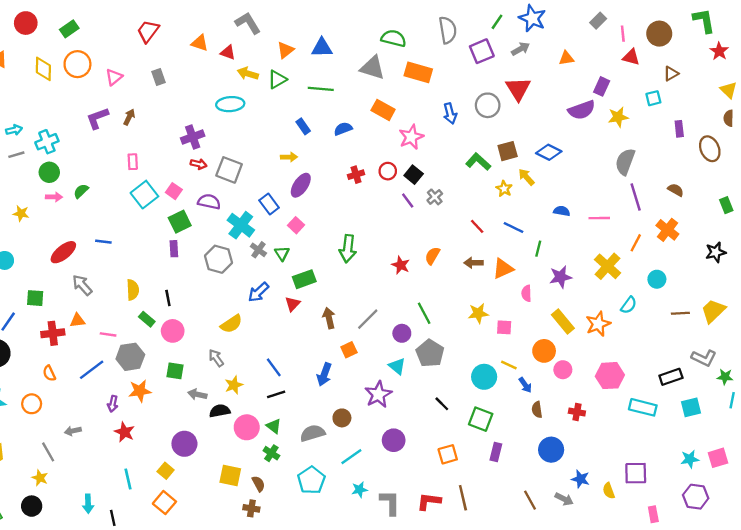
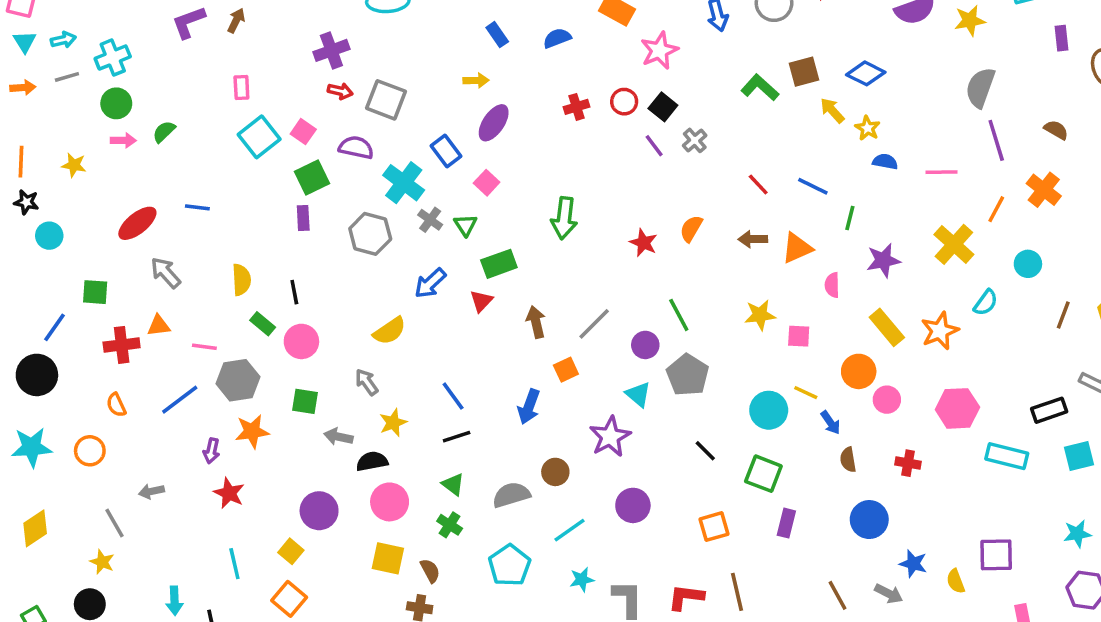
yellow star: (504, 189) -> (867, 128), moved
brown line: (680, 313) -> (1063, 315), turned -66
pink circle: (247, 427) -> (390, 502), moved

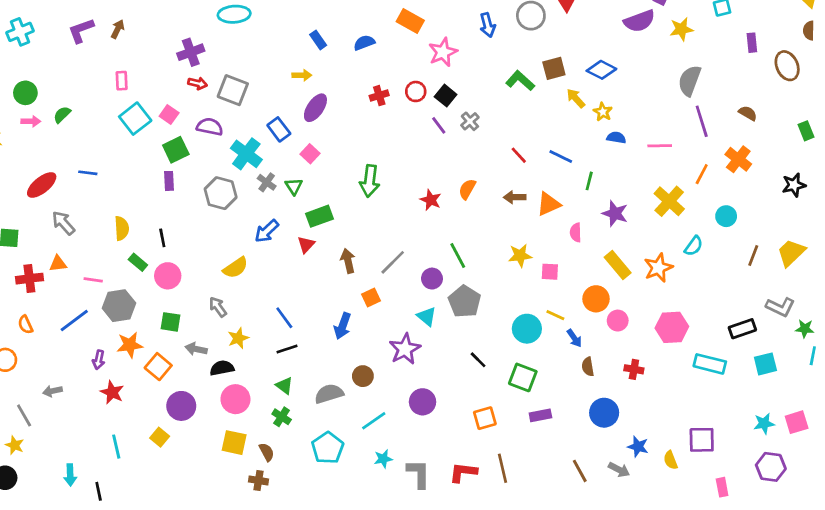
cyan cross: (113, 58) -> (20, 32), moved
purple star: (883, 260) -> (615, 213), turned 30
purple rectangle: (786, 523) -> (540, 415), turned 65
orange square: (289, 599) -> (158, 367), moved

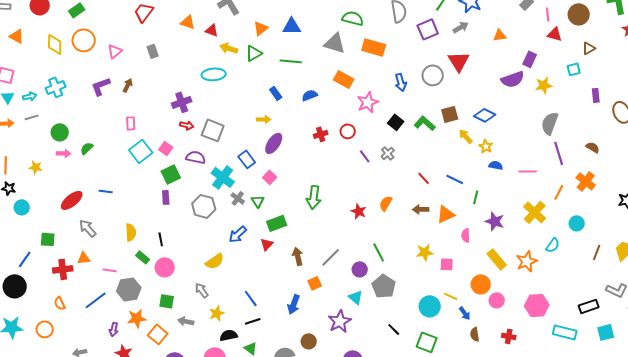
black square: (446, 96) -> (396, 122), moved
black semicircle: (222, 368) -> (229, 335), moved

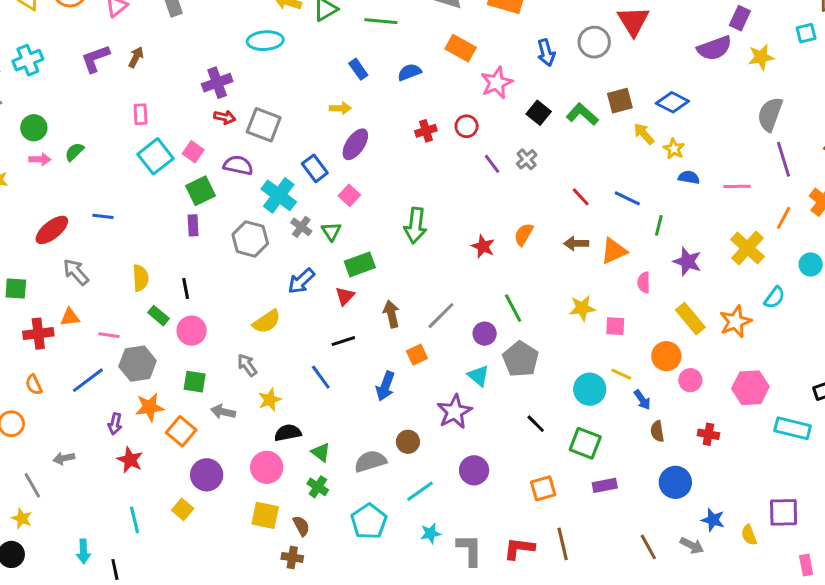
black line: (253, 321) -> (343, 341), moved

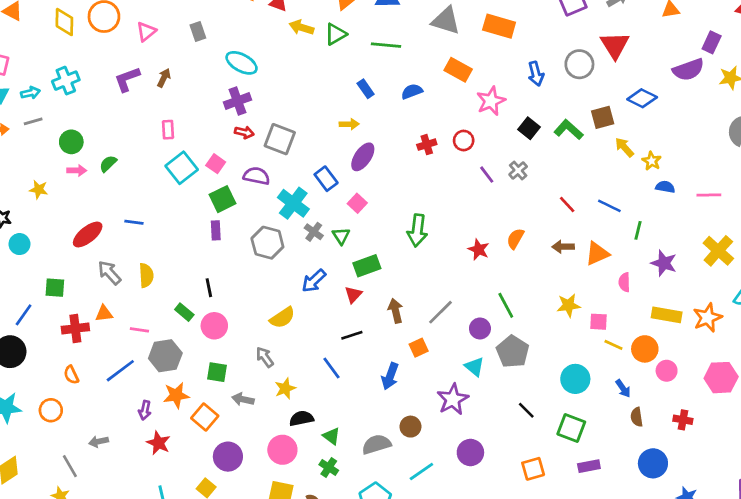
cyan ellipse: (265, 41) -> (242, 63), moved, turned 32
blue diamond: (672, 102) -> (642, 98), moved
yellow semicircle: (141, 278) -> (146, 275), moved
yellow rectangle: (690, 319) -> (667, 315), turned -40
yellow line: (621, 374) -> (613, 345), moved

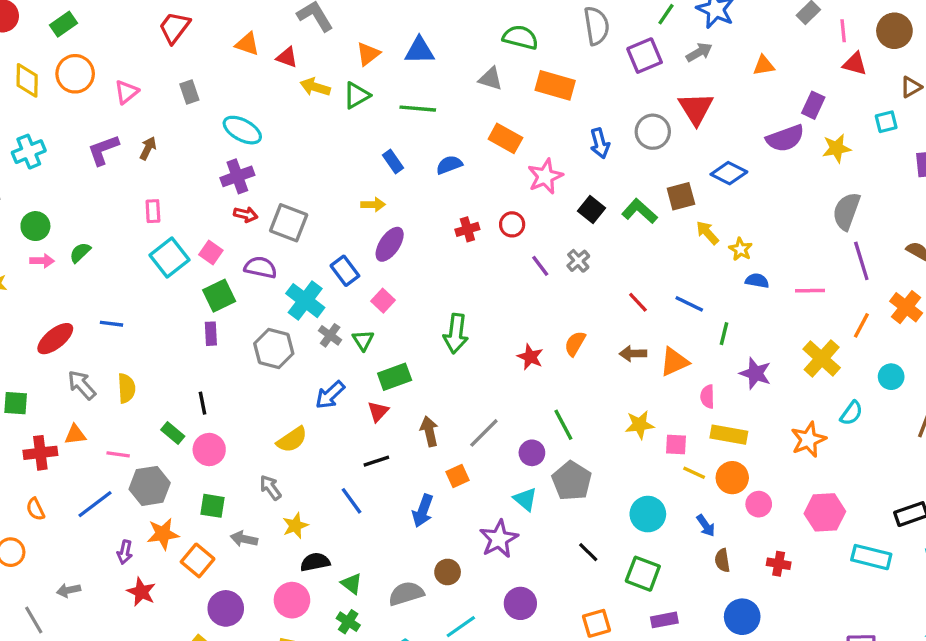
gray triangle: (446, 21) -> (491, 79), size x0.7
yellow rectangle: (667, 315) -> (729, 435), moved

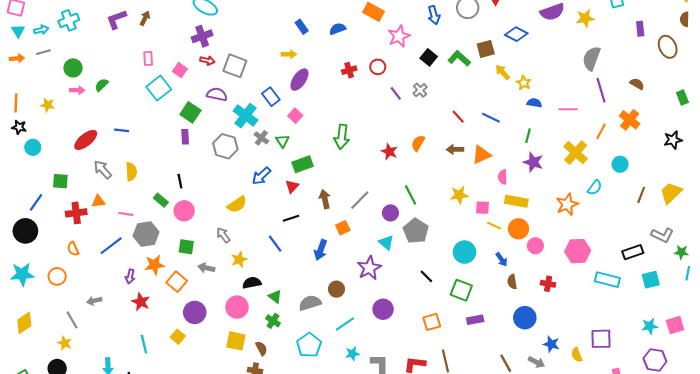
pink square: (211, 253) -> (180, 70), moved
green square: (219, 296) -> (190, 112), turned -30
green line: (724, 334) -> (528, 136), moved

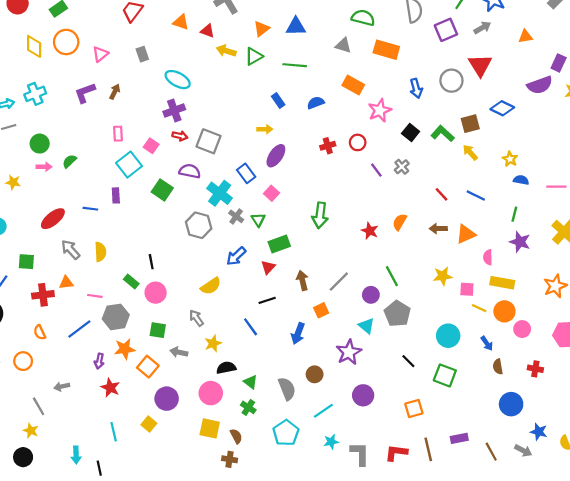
yellow arrow: (503, 72) -> (470, 152), moved
purple rectangle: (185, 137) -> (116, 195), moved
gray semicircle: (310, 303) -> (287, 389), turned 85
purple rectangle: (475, 320) -> (459, 438), moved

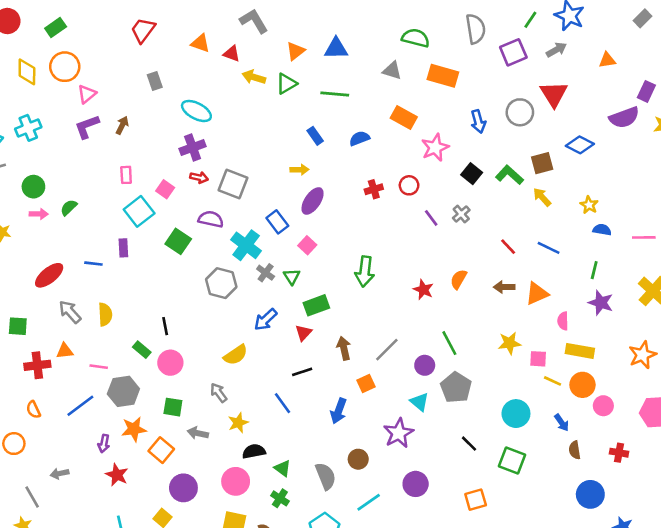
pink triangle: (100, 54) -> (87, 94), moved

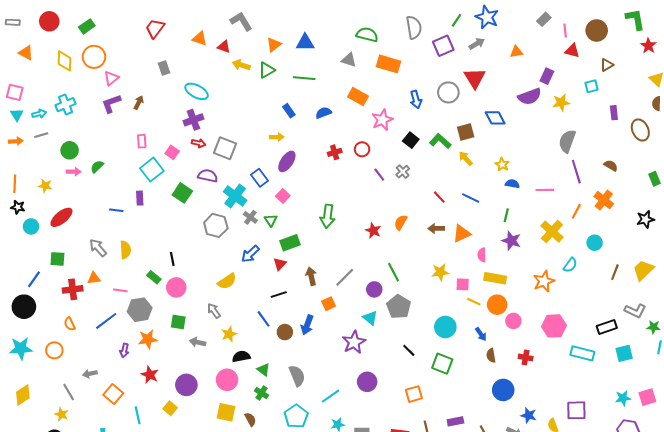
blue diamond: (580, 145) -> (495, 118), turned 35
red ellipse: (49, 275) -> (61, 217), moved
orange square: (161, 450) -> (113, 394), moved
brown circle: (358, 459) -> (285, 332), moved
red star: (117, 475) -> (150, 375), moved

